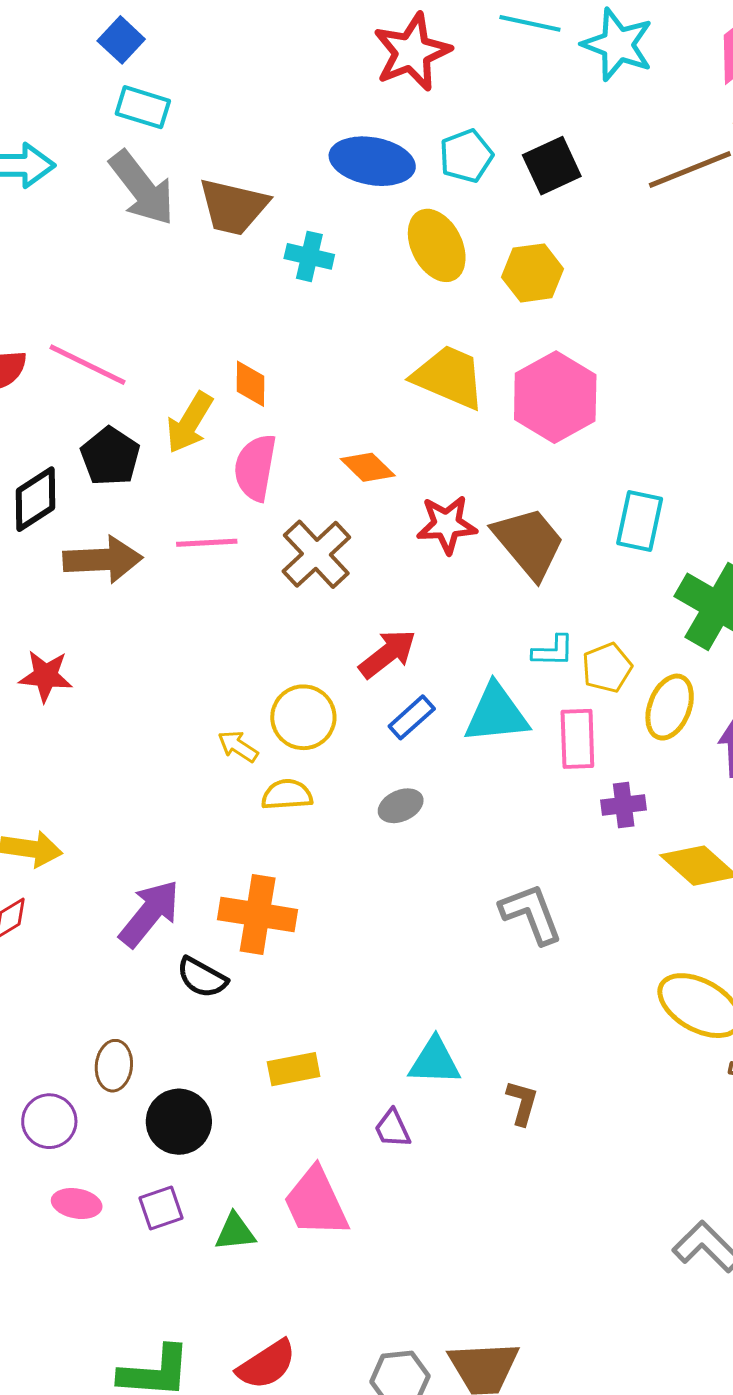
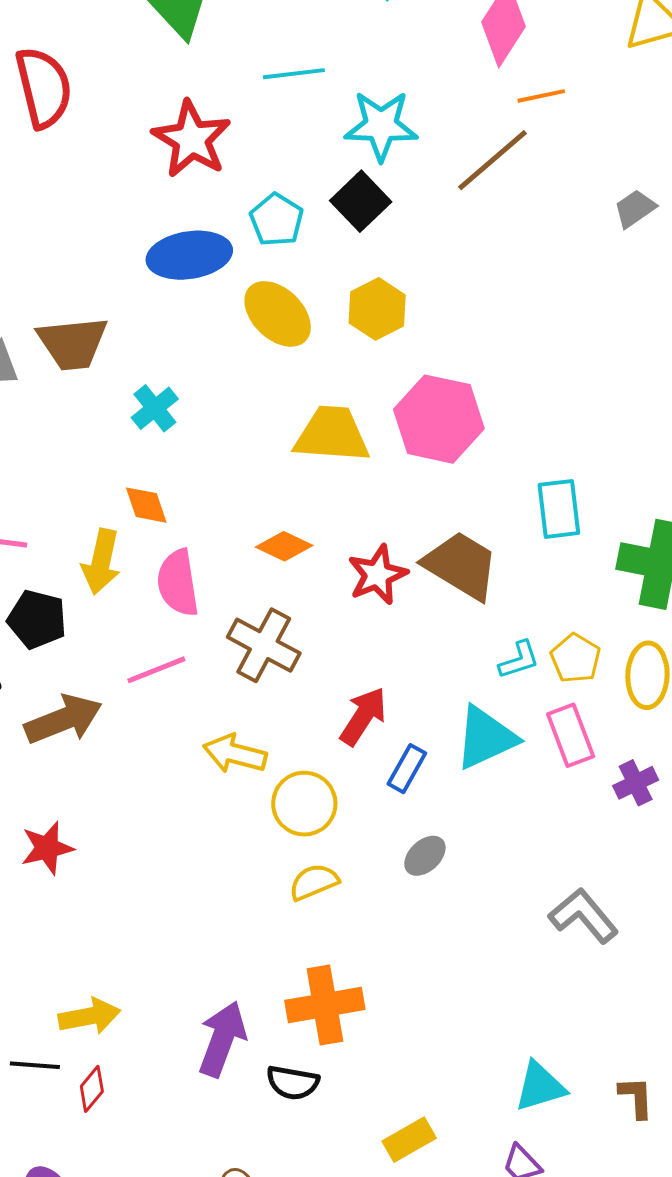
cyan star: (618, 45) -> (381, 126), moved
cyan cross: (309, 256) -> (155, 408), moved, turned -33
yellow arrow: (238, 746) -> (235, 754), moved, size x1.5

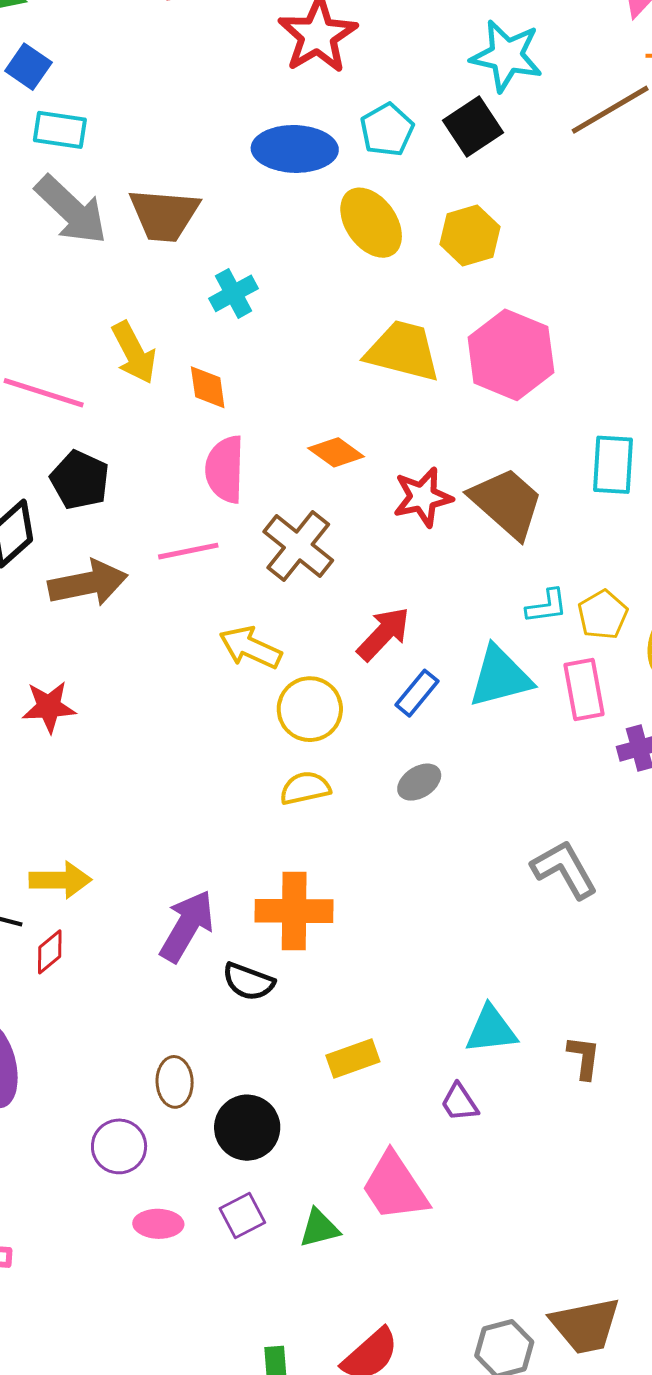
yellow arrow: (101, 562) -> (134, 353), moved, turned -50

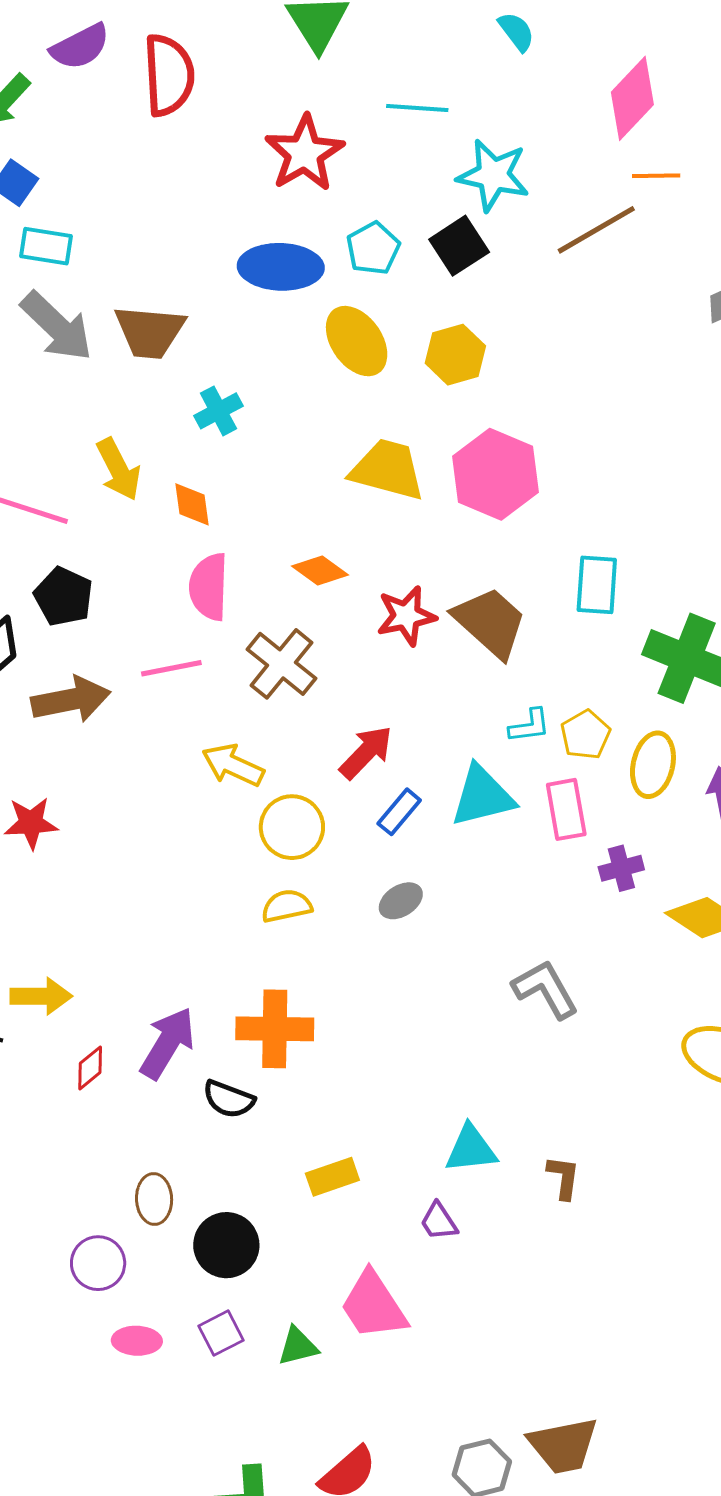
red diamond: (50, 952) -> (90, 1068), moved

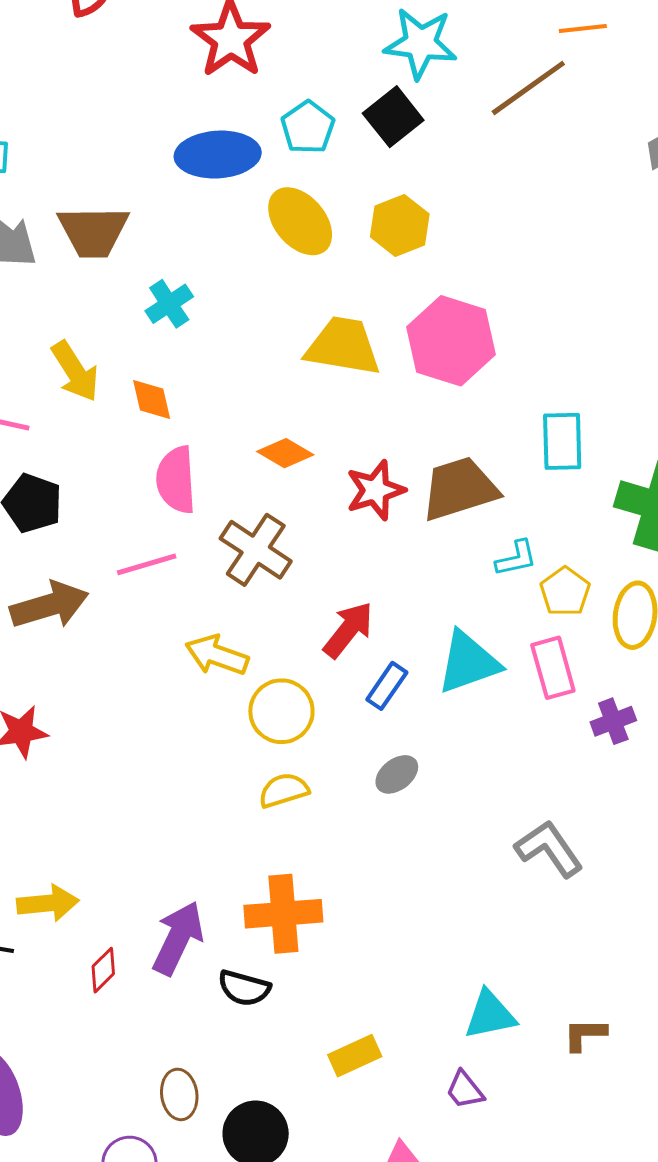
brown trapezoid: (490, 622) -> (460, 489), turned -54
cyan L-shape: (530, 726) -> (516, 558), moved
brown L-shape: (563, 1177) -> (585, 1034), turned -93

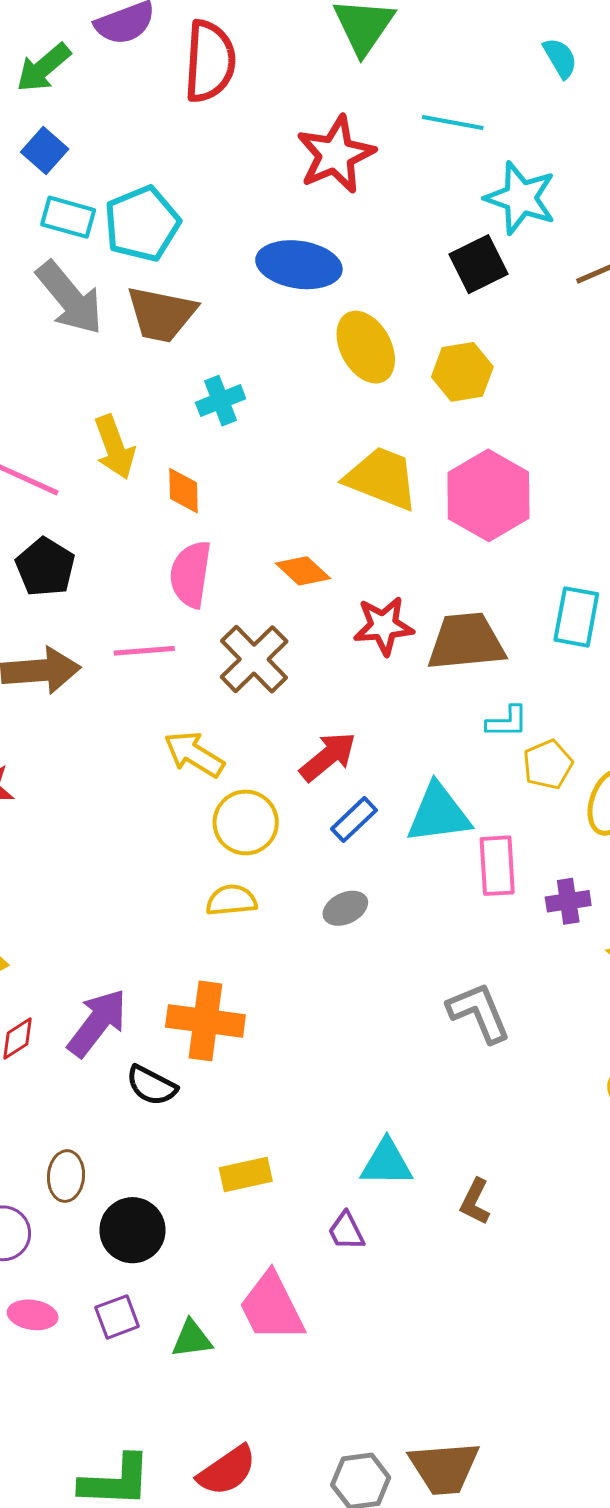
cyan pentagon: (308, 127) -> (142, 224), moved, size x1.4
pink rectangle: (553, 668) -> (497, 866), moved
brown L-shape: (585, 1034) -> (475, 1202), turned -75

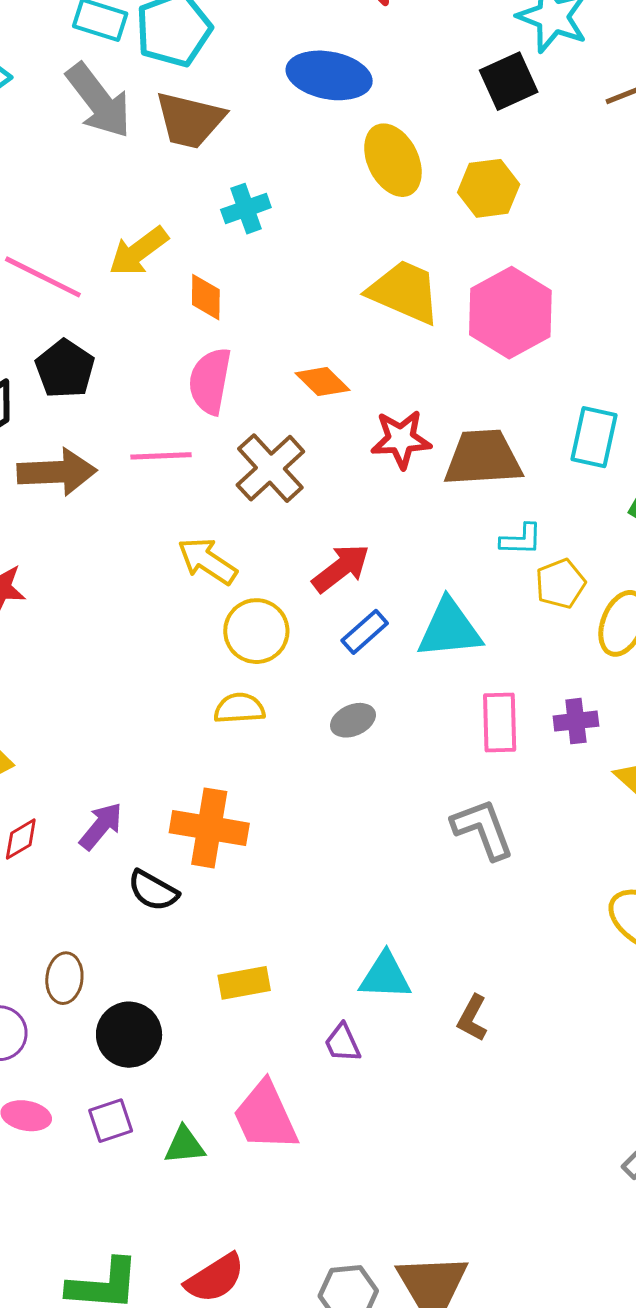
yellow arrow: (115, 447) -> (138, 251), turned 72
pink rectangle: (497, 866) -> (500, 722), moved
purple arrow: (97, 1023) -> (101, 826), size x0.7

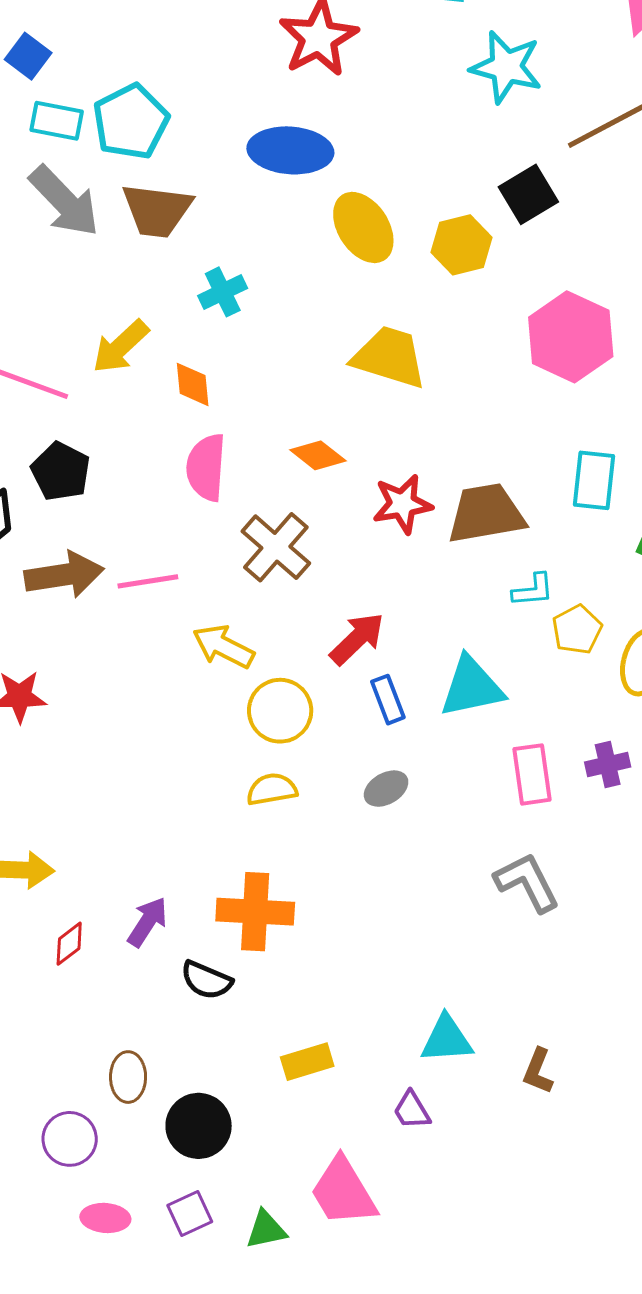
black square: (509, 81) -> (528, 194), moved
pink hexagon: (510, 313) -> (571, 337), moved
pink line: (161, 456) -> (148, 581), moved
blue rectangle: (365, 632) -> (388, 700), turned -63

